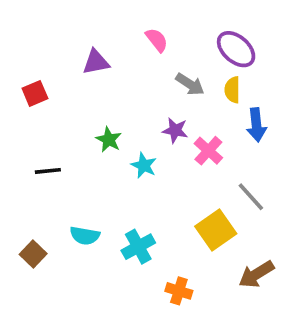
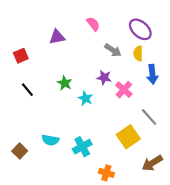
black line: (48, 171) -> (27, 90), moved, turned 56

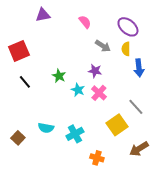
purple triangle: (57, 37) -> (43, 15), moved
red square: (21, 56) -> (19, 51), size x1.5
pink cross: (124, 90) -> (99, 93), moved

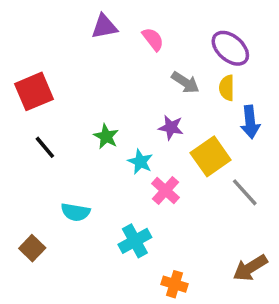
purple triangle: (43, 15) -> (104, 27), moved
pink cross: (99, 93) -> (166, 191), moved
yellow square: (117, 125) -> (211, 156), moved
cyan semicircle: (46, 128) -> (75, 212), moved

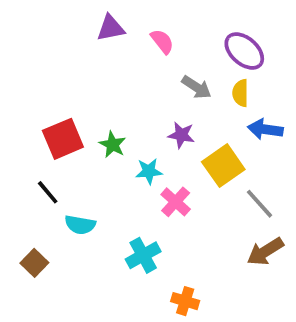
red square: (34, 91) -> (63, 139), moved
blue arrow: (250, 122) -> (265, 129), turned 104
black line: (45, 147) -> (48, 192), moved
cyan star: (140, 162) -> (149, 171), turned -30
brown arrow: (250, 268) -> (265, 251), moved

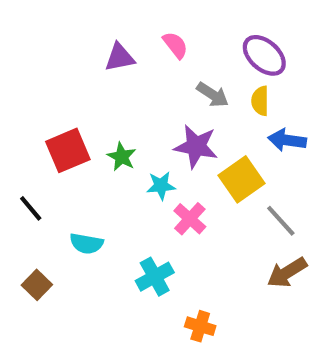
purple triangle: (111, 28) -> (120, 57), moved
purple star: (181, 135) -> (196, 146), size x1.5
black line: (48, 192) -> (31, 208), moved

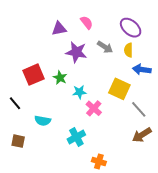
purple star: (196, 146) -> (76, 52), moved
yellow square: (242, 179) -> (119, 89), turned -30
brown square: (37, 285) -> (18, 141), turned -32

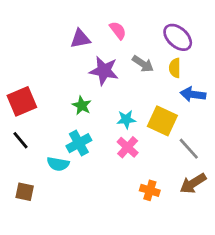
red square: (33, 75) -> (22, 101), moved
cyan star: (79, 92) -> (126, 119), moved
cyan cross: (76, 137) -> (79, 143), moved
orange cross: (99, 162) -> (150, 190), moved

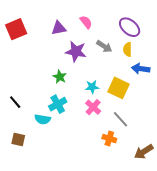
red square: (22, 101) -> (16, 29), moved
gray line: (189, 149) -> (120, 119), moved
brown arrow: (193, 183) -> (144, 152), moved

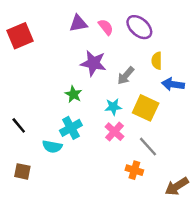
purple ellipse: (130, 27) -> (139, 27), moved
purple triangle: (59, 28) -> (78, 23), moved
gray arrow: (104, 46) -> (126, 76), moved, turned 98

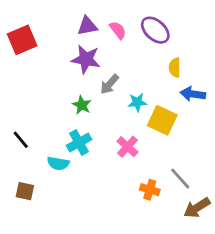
purple star: (93, 63) -> (86, 59), moved
gray arrow: (126, 76) -> (109, 84), moved
cyan star: (113, 107) -> (137, 102), moved
gray line: (148, 147) -> (180, 179), moved

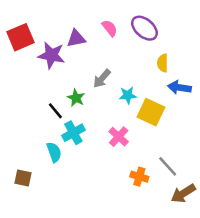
purple triangle: (87, 26) -> (76, 38), moved
purple star: (86, 59) -> (51, 55), moved
black line: (21, 140) -> (55, 111), moved
cyan semicircle: (58, 163) -> (54, 152), turned -120

